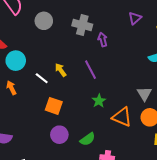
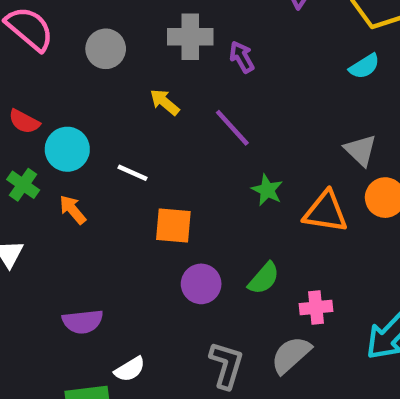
yellow arrow: (61, 70) -> (165, 102), moved

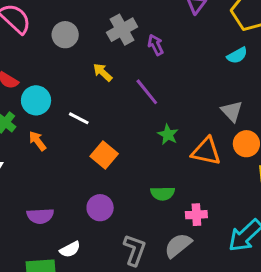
gray cross: (190, 37) -> (122, 30), turned -32
orange square: (173, 225) -> (104, 155), turned 32
green semicircle: (264, 278) -> (163, 193), turned 45
purple circle: (201, 284) -> (100, 208), moved

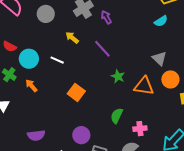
white line: (79, 118) -> (57, 60), moved
green semicircle: (163, 193) -> (117, 116), turned 119
purple circle: (100, 208) -> (81, 135), moved

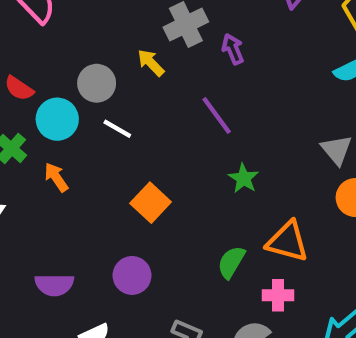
gray circle: (46, 14) -> (97, 83), moved
yellow arrow: (72, 38) -> (151, 63), moved
orange triangle: (144, 86) -> (288, 242), moved
purple circle: (81, 135) -> (132, 275), moved

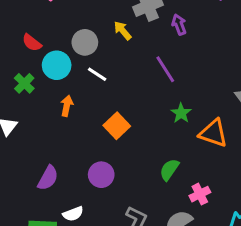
orange arrow: (56, 177) -> (67, 106), moved, turned 42
orange triangle: (288, 242) -> (213, 133), moved
purple semicircle: (54, 285) -> (48, 178), turned -65
pink cross: (278, 295) -> (200, 194), turned -30

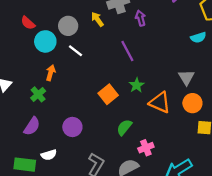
green cross: (24, 83) -> (38, 94), moved
orange square: (117, 126) -> (108, 94), moved

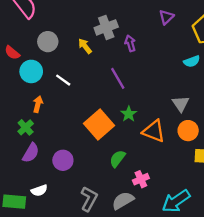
gray circle: (68, 26) -> (48, 42), moved
orange square: (108, 94) -> (99, 125), size x1.4
purple semicircle: (32, 126) -> (31, 153), moved

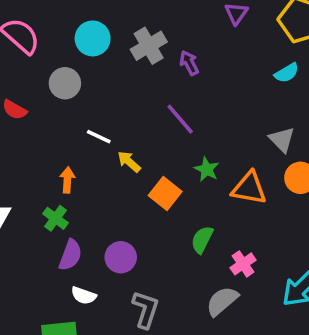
yellow arrow: (85, 46) -> (129, 162), moved
cyan circle: (31, 71) -> (93, 38), moved
orange square: (99, 125) -> (165, 193), size x0.7
white semicircle: (39, 190) -> (84, 295), moved, turned 49
gray L-shape: (89, 199) -> (146, 309), moved

